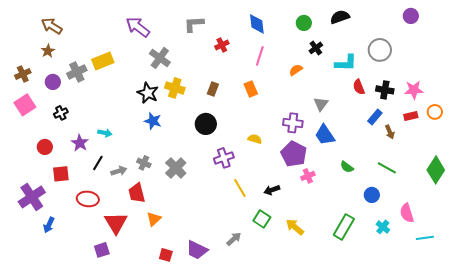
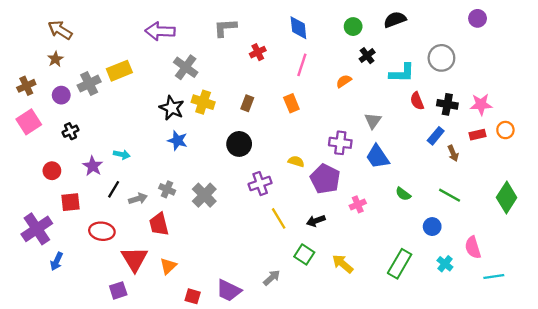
purple arrow: (138, 27) -> (160, 31), turned -35
purple pentagon: (294, 154) -> (325, 179), moved
orange triangle: (154, 219) -> (168, 266), moved

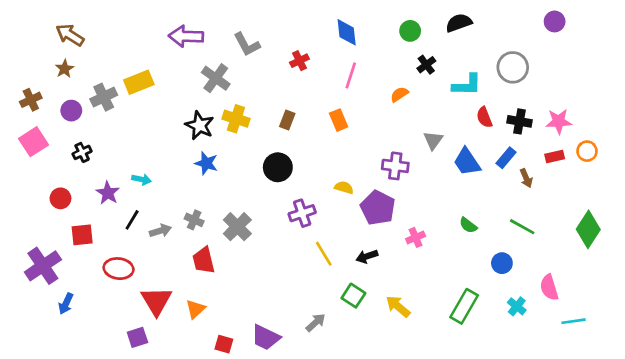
gray L-shape: (225, 28) -> (247, 44), moved, turned -115
blue trapezoid: (378, 157) -> (467, 162), moved
red trapezoid: (159, 224) -> (204, 260), moved

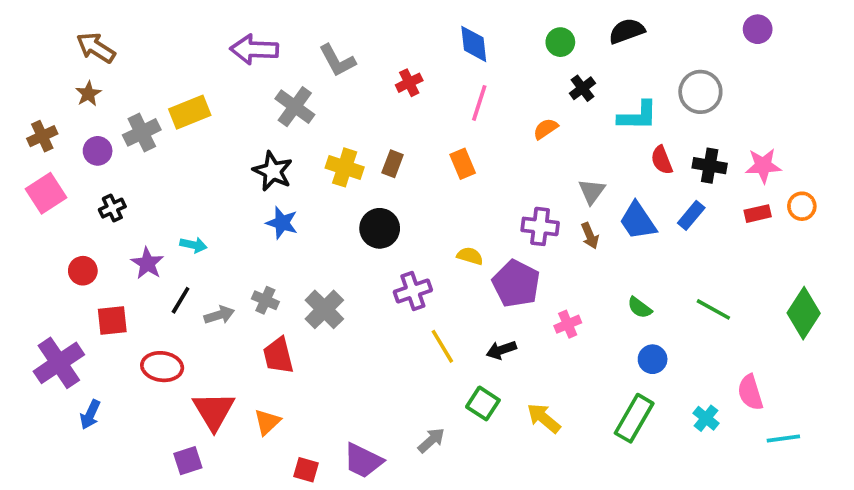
yellow cross: (236, 119) -> (345, 167), moved
brown arrow: (526, 178) -> (590, 236), moved
blue circle: (502, 263) -> (653, 359), moved

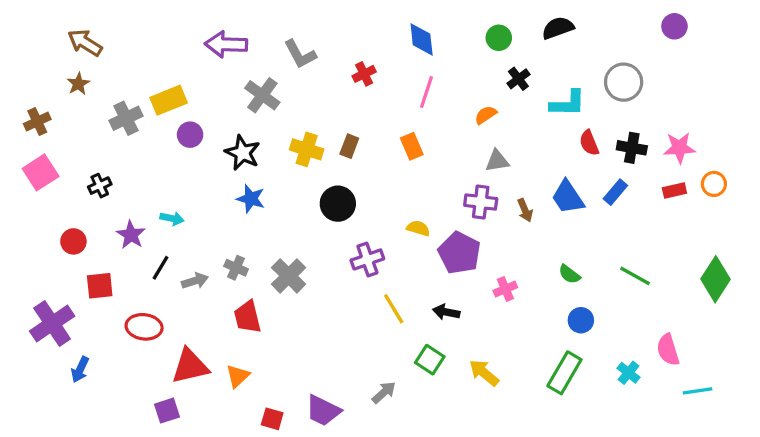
purple circle: (98, 151) -> (190, 135), moved
gray triangle: (592, 191) -> (497, 161), moved, turned 45
black arrow: (501, 350) -> (446, 312), turned 30
red triangle: (214, 411) -> (190, 366), turned 48

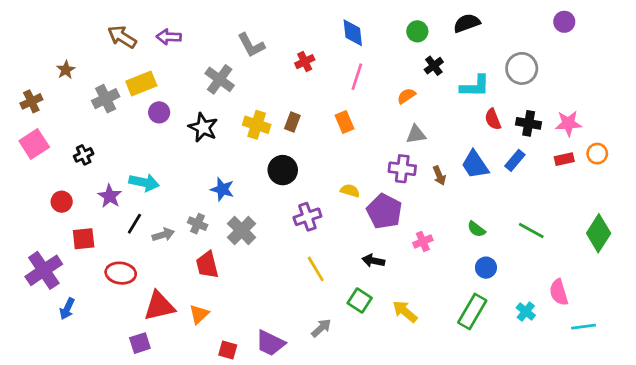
brown arrow: (85, 43) -> (122, 37), moved
purple arrow: (226, 44) -> (169, 37), moved, size x0.7
blue star: (251, 199) -> (222, 189), moved
cyan arrow: (172, 218) -> (144, 182), size x1.5
yellow line: (394, 309) -> (316, 269), moved

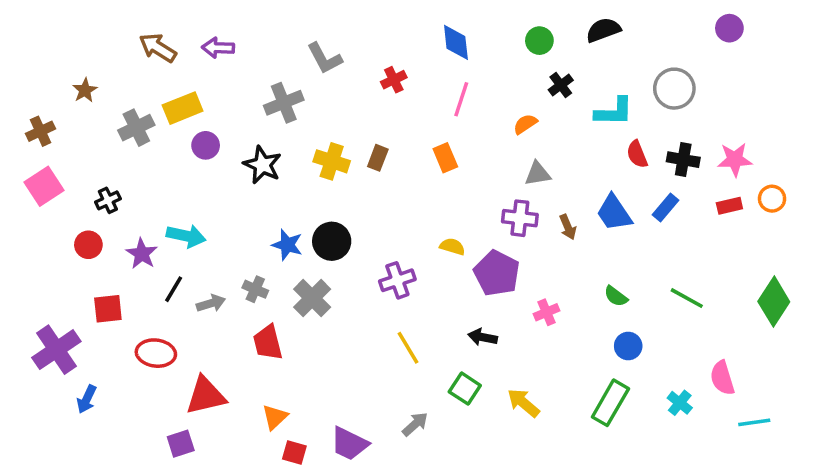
gray cross: (220, 79) -> (284, 103), turned 32
black circle: (283, 170) -> (332, 241), moved
red circle: (62, 202) -> (88, 245), moved
orange triangle: (199, 314) -> (275, 417), moved

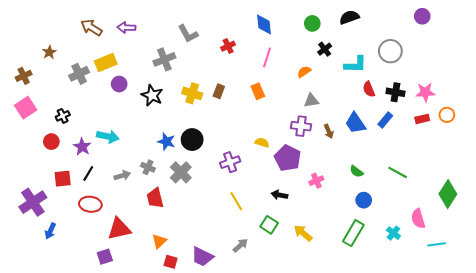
black line: (174, 289) -> (88, 173), moved
green diamond: (774, 302) -> (448, 194), moved

